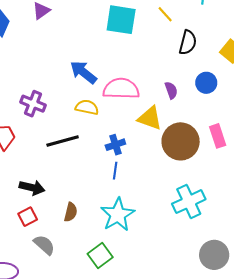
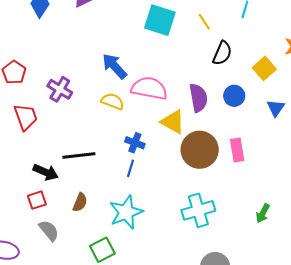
purple semicircle: (171, 90) -> (198, 98), size x1.6
black line: (63, 141) -> (79, 155), moved
blue cross: (115, 145) -> (135, 143), turned 30

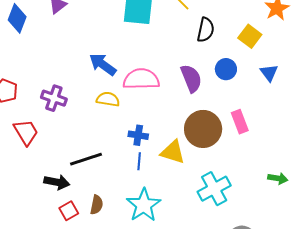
yellow triangle: (173, 122) -> (173, 152), moved
red square: (37, 200) -> (69, 211), moved
green arrow: (263, 213) -> (278, 178), turned -96

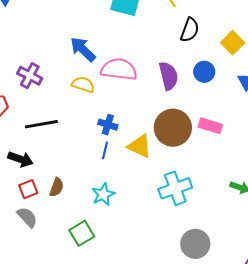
pink rectangle: (240, 122) -> (210, 126), turned -60
black line: (86, 159) -> (41, 124), moved
cyan star: (144, 205) -> (103, 194), size x0.7

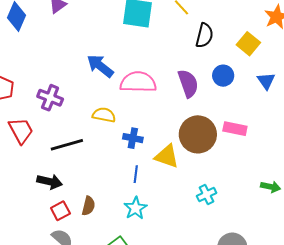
yellow semicircle: (83, 85) -> (104, 115), moved
blue line: (105, 150) -> (136, 174), moved
cyan cross: (175, 188) -> (207, 194), size x0.6

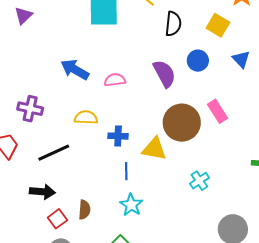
pink semicircle: (138, 82) -> (115, 80), size x0.6
pink rectangle: (235, 129) -> (217, 111), turned 55

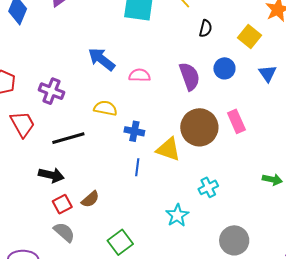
black semicircle: (173, 24) -> (206, 28), size x0.7
cyan star: (131, 205) -> (177, 215), moved
brown semicircle: (84, 210) -> (90, 199), turned 36

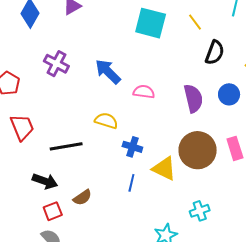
black semicircle: (206, 28) -> (215, 53), size x1.4
purple cross: (51, 91) -> (56, 64), moved
brown semicircle: (90, 199) -> (82, 197), moved

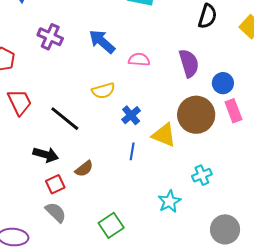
blue circle: (229, 94) -> (223, 83), moved
yellow semicircle: (106, 121) -> (103, 91), turned 150
black line: (66, 146) -> (65, 119), turned 52
blue cross: (132, 147) -> (131, 115), turned 36

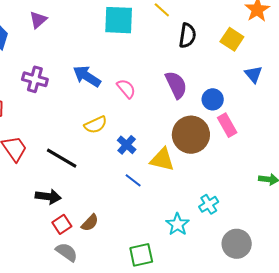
pink semicircle: (139, 60) -> (126, 89), turned 55
blue line: (132, 151) -> (133, 180), turned -54
brown semicircle: (84, 169) -> (90, 223), moved
cyan cross: (202, 175) -> (209, 204), moved
green square: (111, 225) -> (141, 255), moved, turned 30

